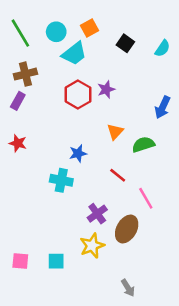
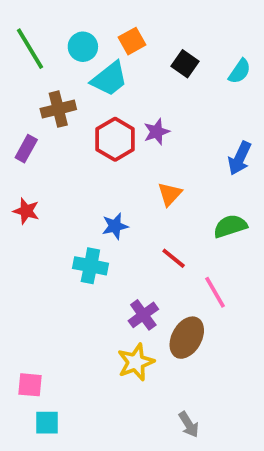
brown cross: (25, 74) -> (58, 109), moved
green semicircle: (143, 144) -> (230, 226), moved
cyan square: (56, 261) -> (47, 423), moved

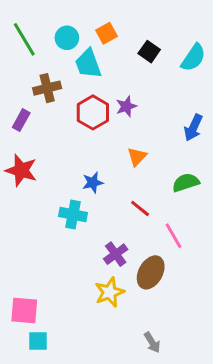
cyan semicircle: (240, 71) -> (193, 58), size x1.4
cyan trapezoid: (109, 79) -> (88, 64), turned 108
red star: (26, 211) -> (21, 170), size x1.5
pink square: (30, 385) -> (24, 310), size x1.4

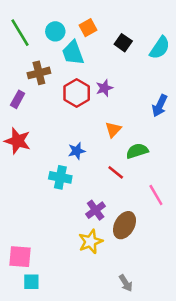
green semicircle: (186, 183) -> (137, 151), moved
pink line: (174, 236) -> (156, 195), moved

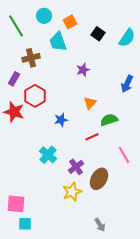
cyan circle: (55, 31) -> (44, 16), moved
red hexagon: (77, 93) -> (35, 96), moved
red line: (116, 172) -> (92, 137), turned -64
cyan cross: (60, 177) -> (48, 155), moved, turned 30

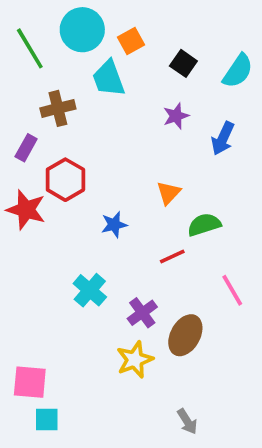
cyan circle: (44, 16) -> (82, 30), size x1.5
purple star: (83, 70) -> (176, 116), moved
blue arrow: (127, 84) -> (223, 138), moved

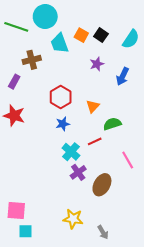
orange square: (131, 41) -> (81, 35), moved, turned -32
green line: (30, 48) -> (16, 27), turned -40
red hexagon: (65, 180) -> (61, 97), moved
cyan cross: (90, 290) -> (71, 152), moved
yellow star: (135, 360) -> (73, 219), moved, turned 30

